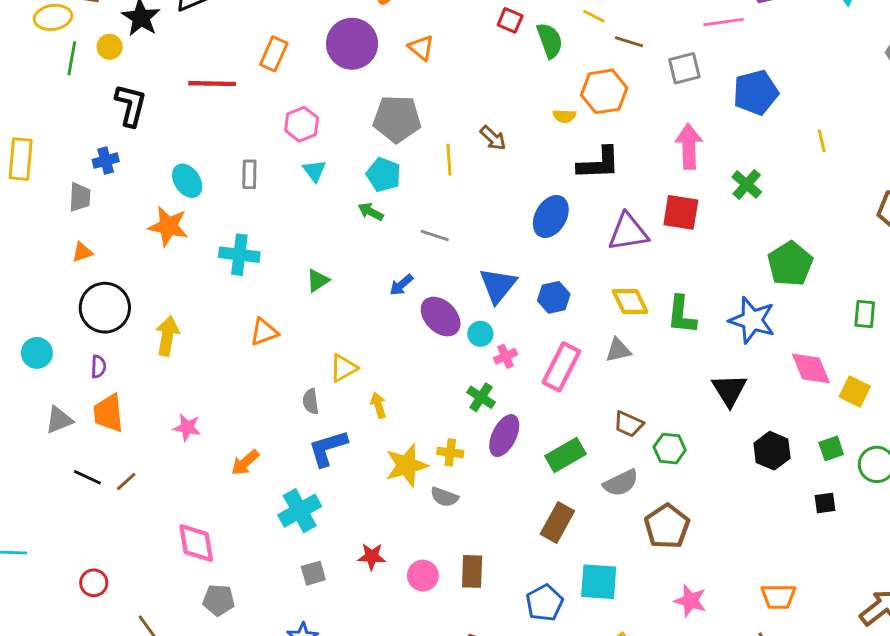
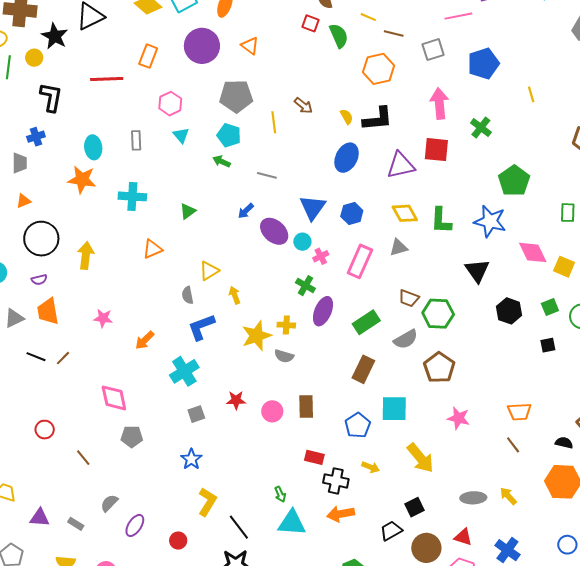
yellow semicircle: (564, 116) -> (347, 117), moved, turned -119
cyan ellipse: (187, 181) -> (93, 147), turned 30
purple semicircle: (98, 367) -> (39, 280), turned 77
green hexagon: (670, 449) -> (438, 314), size x1.4

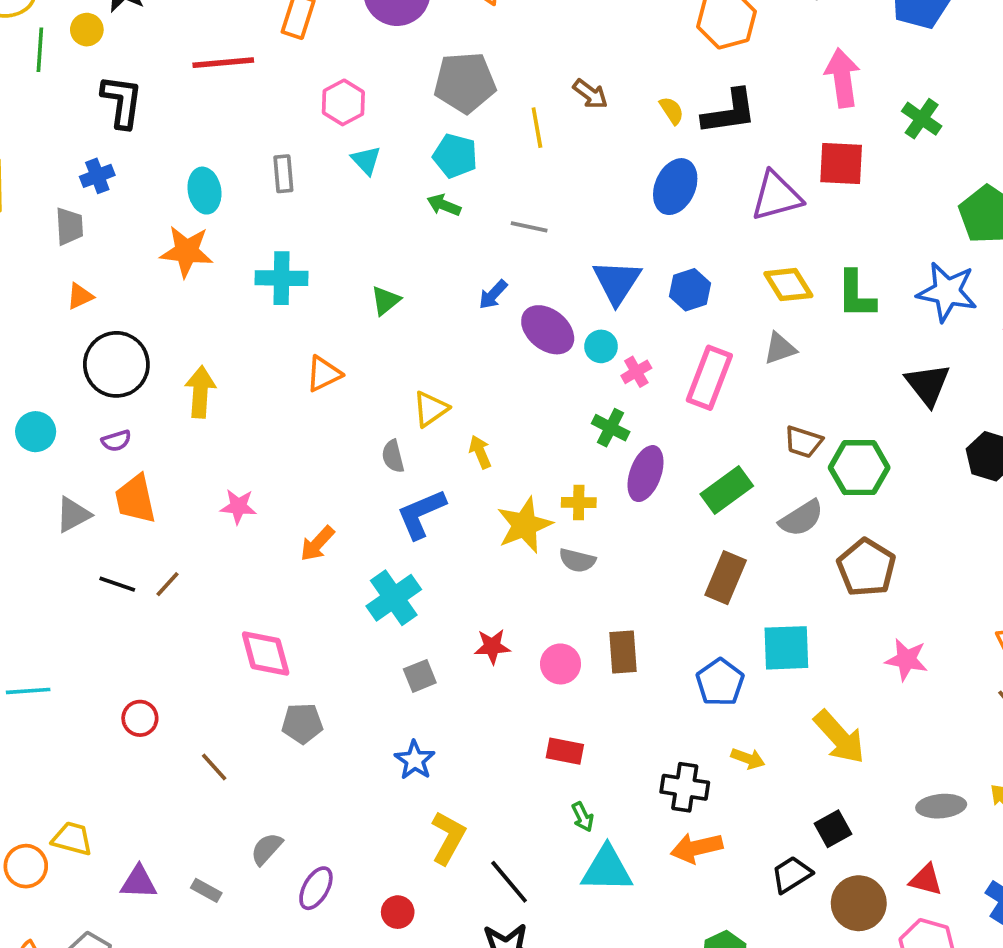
red rectangle: (314, 457) -> (565, 751), moved

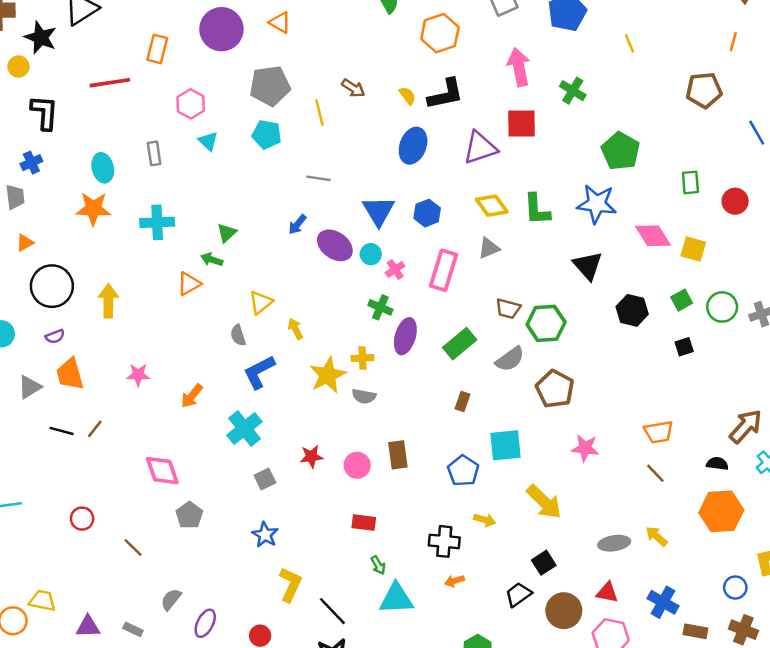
green arrow: (444, 205) -> (212, 260), moved
brown rectangle: (726, 578) -> (462, 401), size x0.6
gray pentagon: (302, 723) -> (189, 515), turned -30
orange arrow: (697, 848) -> (455, 581), size x0.6

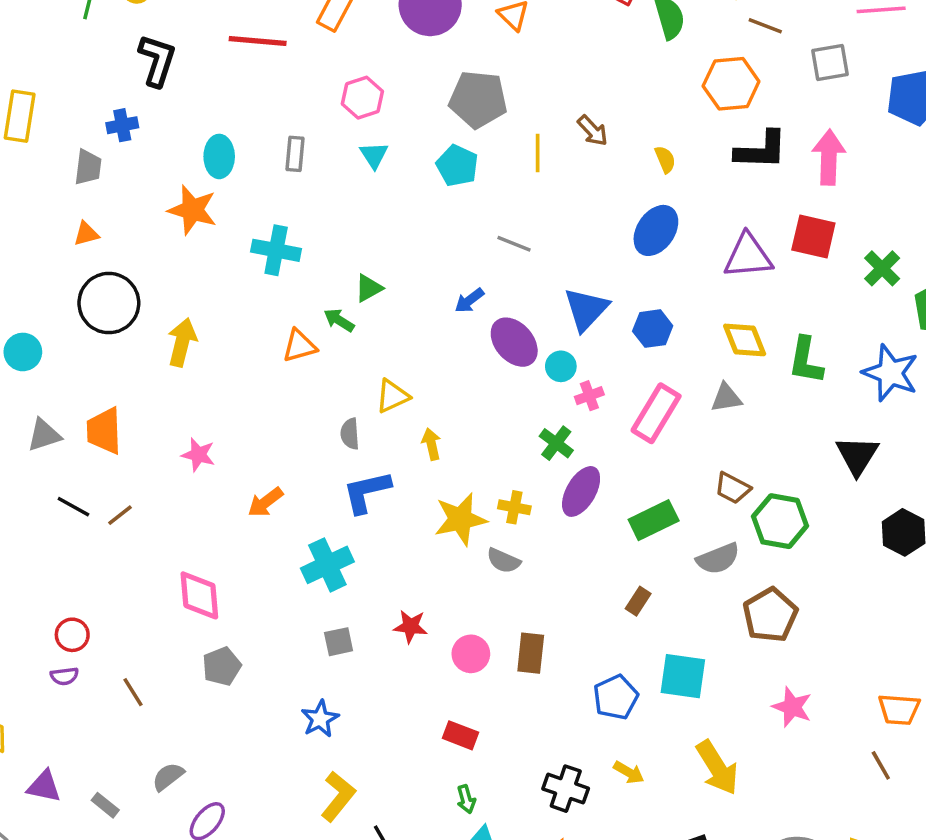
green cross: (573, 91) -> (882, 268), moved
black L-shape: (446, 94) -> (761, 150), moved
purple semicircle: (55, 336) -> (64, 676), moved

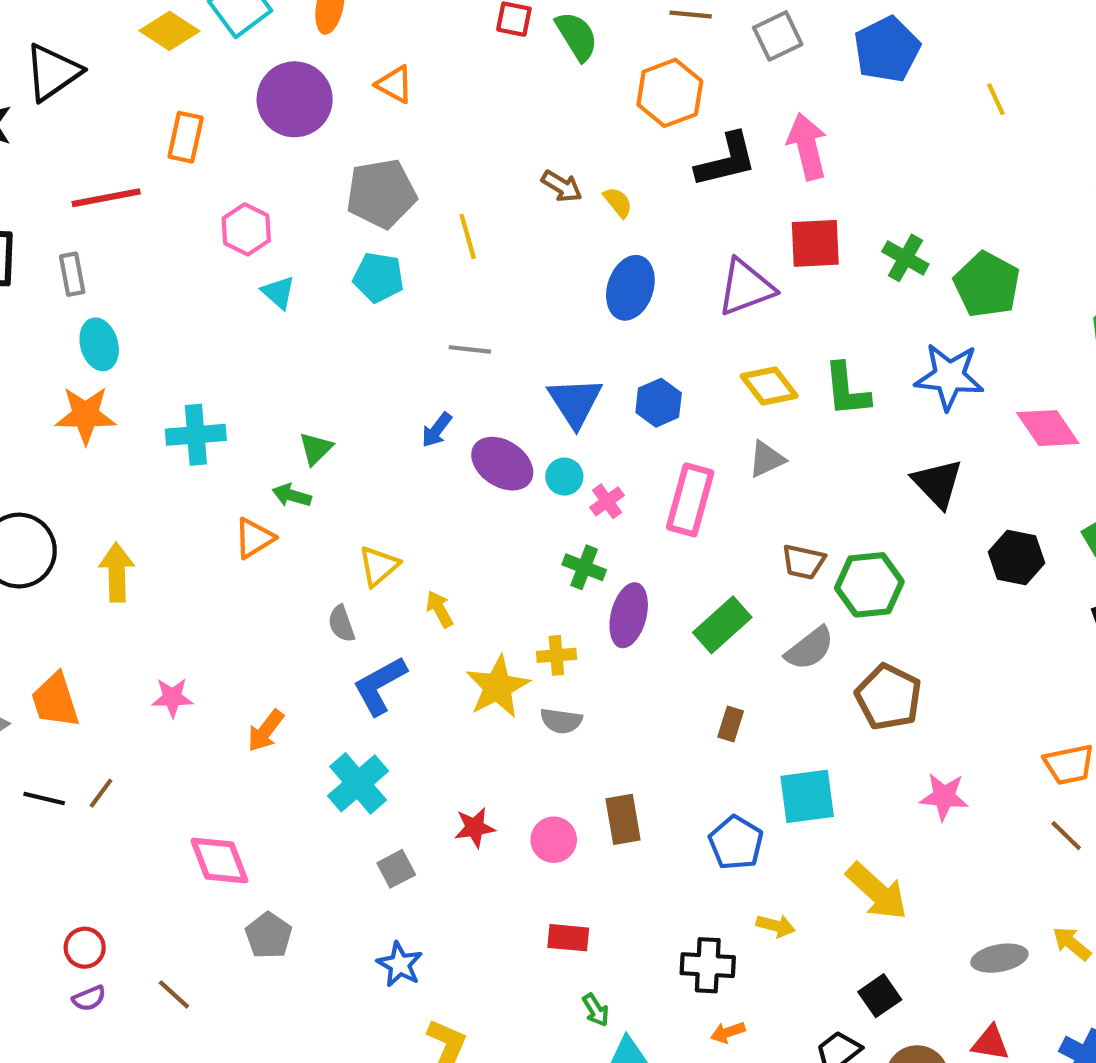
brown arrow: (593, 131) -> (562, 186), moved
gray rectangle: (295, 154) -> (72, 274), moved

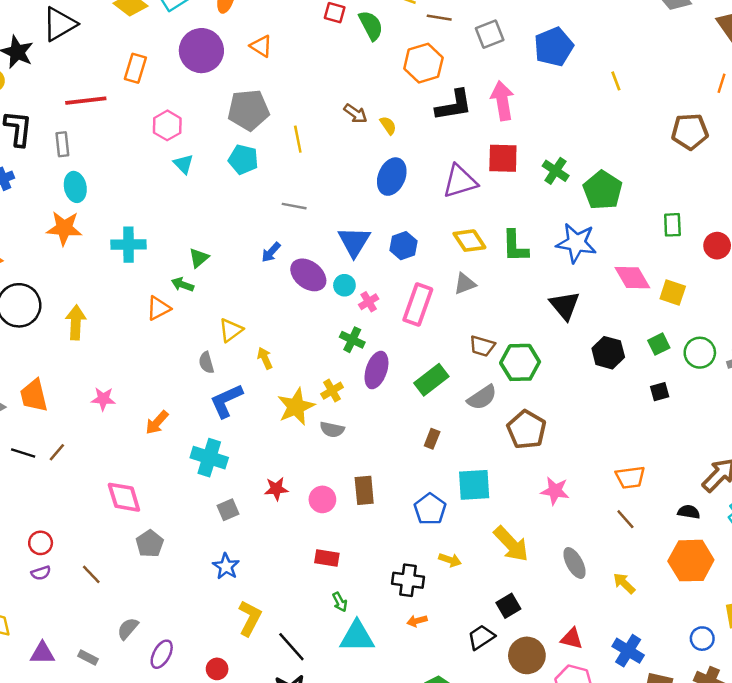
yellow cross: (556, 655) -> (332, 391), turned -30
cyan cross: (358, 783) -> (209, 458), turned -36
gray ellipse: (999, 958) -> (574, 563), moved, turned 68

